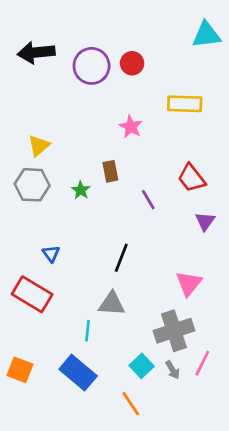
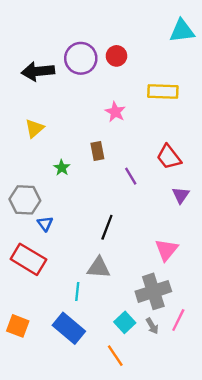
black arrow: (36, 52) -> (38, 71), moved
gray hexagon: (32, 185) -> (25, 200), moved
green star: (81, 190) -> (62, 168), moved

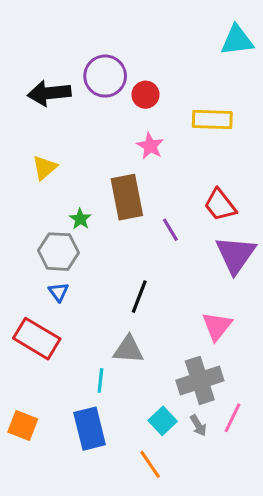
red circle: (116, 56) -> (145, 95), moved
brown rectangle: (97, 151) -> (127, 197), size x1.8
purple triangle: (181, 195) -> (236, 255), size x1.8
gray hexagon: (25, 200) -> (58, 252), moved
blue rectangle: (69, 328) -> (90, 429), turned 36

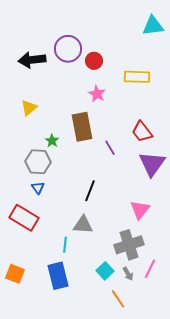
orange line: (150, 464) -> (118, 299), moved

